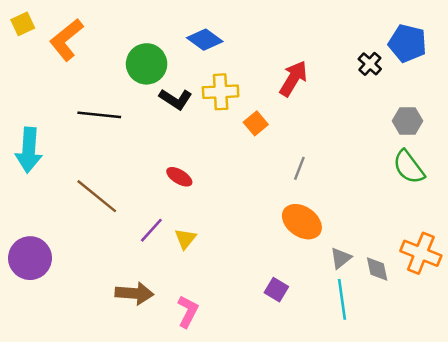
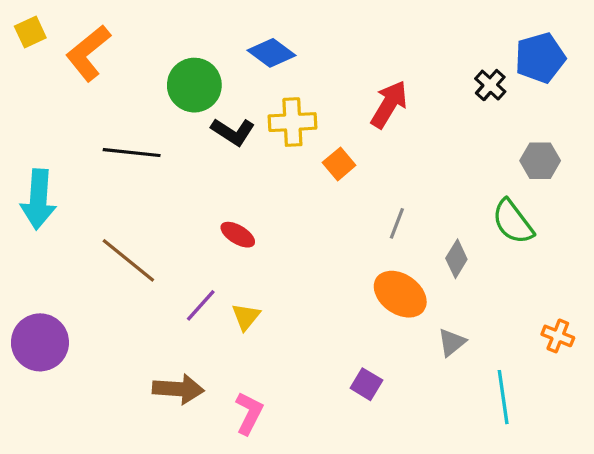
blue pentagon: (407, 43) -> (540, 58), turned -30
green semicircle: (409, 167) -> (513, 222), moved
orange cross: (421, 253) -> (558, 336), size x0.6
gray diamond: (377, 269) -> (456, 259), moved, turned 44
cyan line: (342, 299) -> (503, 397), moved

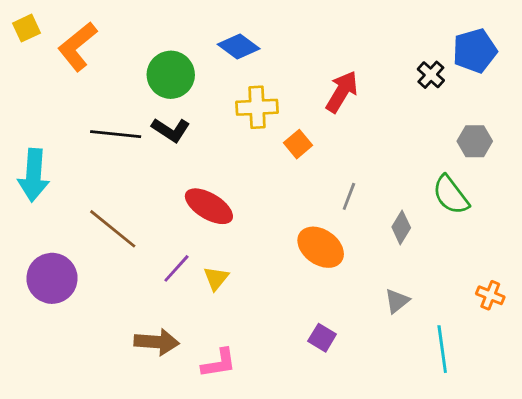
black L-shape: (233, 132) -> (171, 130), moved
red ellipse: (238, 235) -> (209, 206), size x1.6
orange ellipse: (400, 294) -> (321, 247), moved
purple circle: (40, 342) -> (52, 278), moved
pink L-shape: (249, 413) -> (219, 363), turned 54

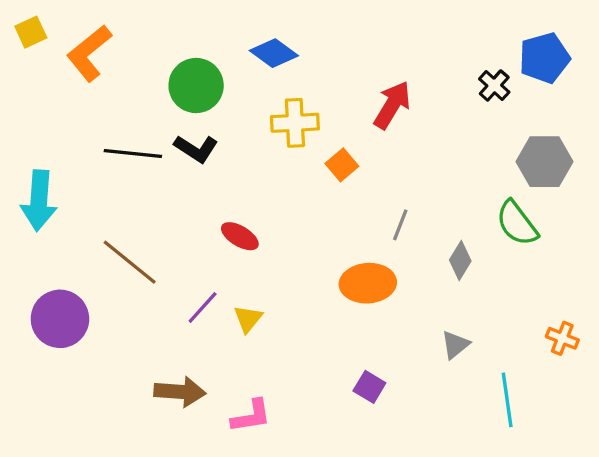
gray hexagon: (475, 141) -> (544, 162), size x1.4
red ellipse: (209, 206) -> (240, 236), size x0.7
orange ellipse: (321, 247) -> (368, 283), turned -39

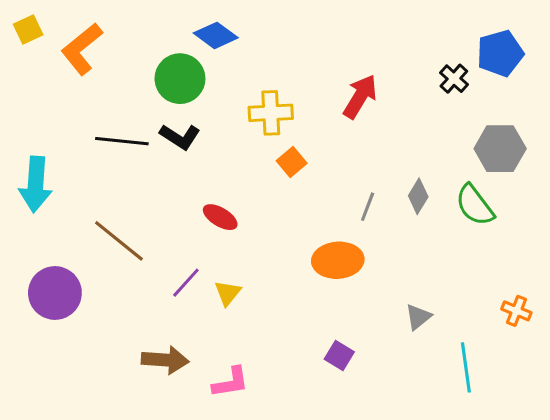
blue diamond: (274, 53) -> (216, 35), moved
orange square: (342, 165) -> (292, 162), moved
gray diamond: (460, 261) -> (418, 196), moved

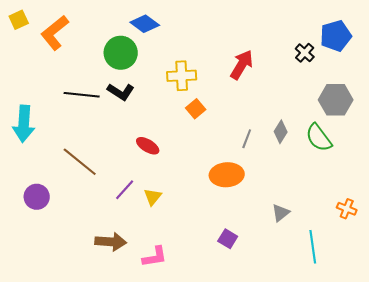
purple circle: (55, 293) -> (37, 197), size x0.7

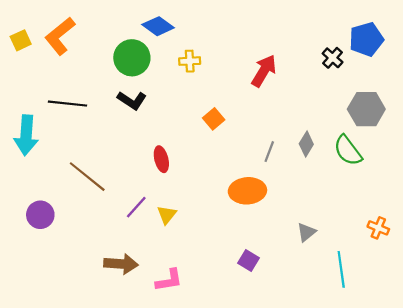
yellow square: (19, 20) -> (21, 40), moved
yellow cross: (182, 76) -> (190, 61), moved, size x0.7
black line: (82, 95) -> (68, 104), moved
red ellipse: (148, 146) -> (161, 159), turned 45

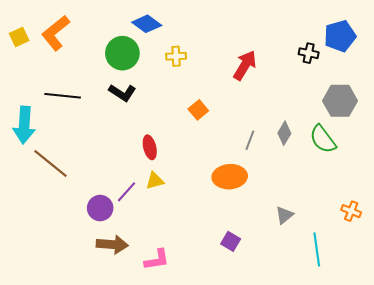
black cross: (333, 58) -> (309, 53), turned -30
brown line: (87, 177) -> (51, 164), moved
purple circle: (40, 215) -> (100, 208), moved
yellow triangle: (167, 215) -> (155, 181), moved, turned 36

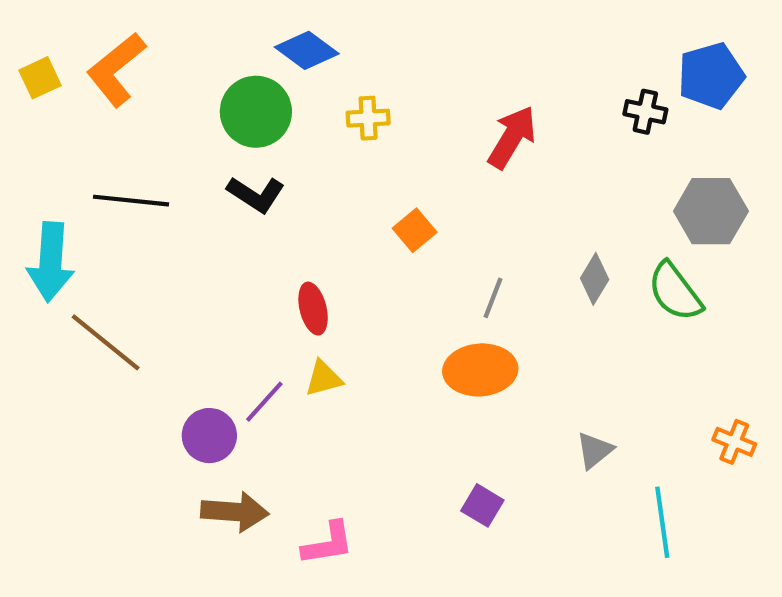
gray line: (250, 140) -> (493, 298), moved

